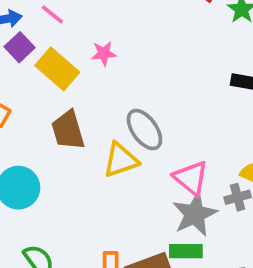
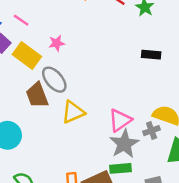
gray ellipse: (144, 130) -> (54, 80), moved
pink triangle: (191, 178) -> (120, 120), turned 50

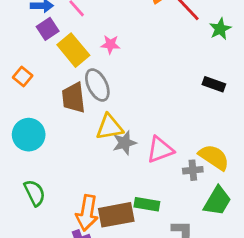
gray star: (124, 144) -> (124, 143), moved, size x0.7

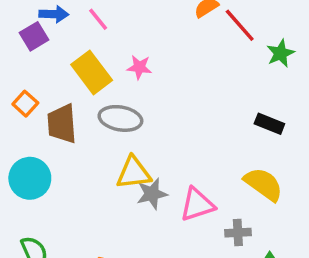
purple square: (48, 29) -> (34, 36), moved
gray ellipse: (97, 85) -> (120, 118), turned -56
brown trapezoid: (73, 98) -> (62, 124), moved
yellow semicircle: (214, 157) -> (264, 184), moved

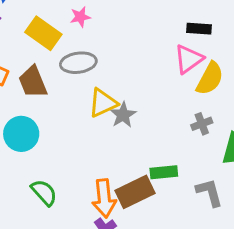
yellow semicircle: (264, 184) -> (210, 79), turned 100
pink triangle: (197, 204) -> (189, 59), moved

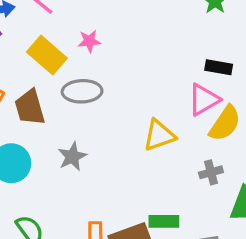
yellow triangle: (103, 103) -> (159, 135), moved
gray star: (123, 115) -> (72, 157), moved

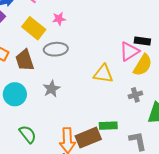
black rectangle: (219, 67) -> (142, 41), moved
yellow triangle: (159, 135) -> (103, 74), turned 30

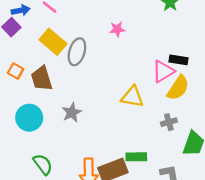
pink star: (59, 19) -> (117, 29), moved
gray ellipse: (56, 49) -> (77, 52), moved, turned -70

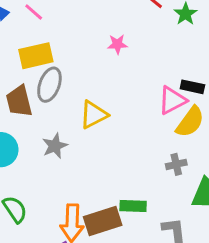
yellow rectangle: (53, 42) -> (36, 56), turned -56
gray ellipse: (77, 52) -> (49, 85), moved
yellow triangle: (132, 97) -> (94, 115), moved, turned -40

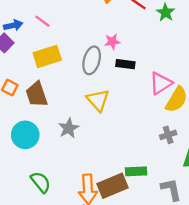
gray ellipse: (49, 85) -> (92, 60), moved
black rectangle: (192, 87) -> (125, 64), moved
yellow triangle: (94, 115) -> (98, 100), turned -40

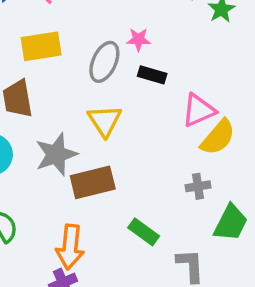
gray star: (69, 128) -> (56, 154), size x1.4
green rectangle: (136, 171) -> (144, 232), turned 30
brown rectangle: (112, 186) -> (93, 182), moved

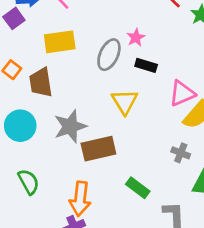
pink star: (138, 39) -> (136, 38), turned -30
yellow triangle: (105, 121) -> (125, 102), moved
gray cross: (198, 186) -> (181, 153), turned 30

